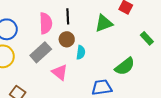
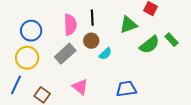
cyan semicircle: (81, 52) -> (105, 54), turned 40
green semicircle: (125, 66) -> (149, 45), moved
pink triangle: (60, 72) -> (80, 87), moved

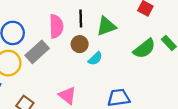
green triangle: (128, 25) -> (106, 26), moved
gray rectangle: (65, 54) -> (37, 52), moved

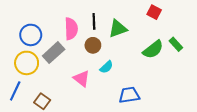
cyan semicircle: (95, 59) -> (106, 67), moved
pink triangle: (67, 95) -> (82, 78), moved

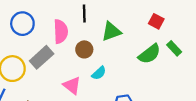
red square: (154, 12) -> (156, 21), moved
black line: (94, 21) -> (84, 13), moved
blue circle: (31, 35) -> (22, 24), moved

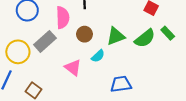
green triangle: (111, 31) -> (116, 36), moved

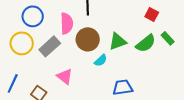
brown circle: (84, 34) -> (88, 39), size x1.5
yellow circle: (18, 52) -> (22, 43), moved
pink triangle: (73, 67) -> (65, 76), moved

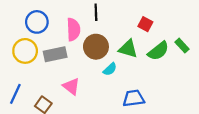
red square: (152, 14) -> (145, 24), moved
green triangle: (118, 41) -> (128, 49), turned 36
gray rectangle: (50, 46) -> (55, 54), turned 30

